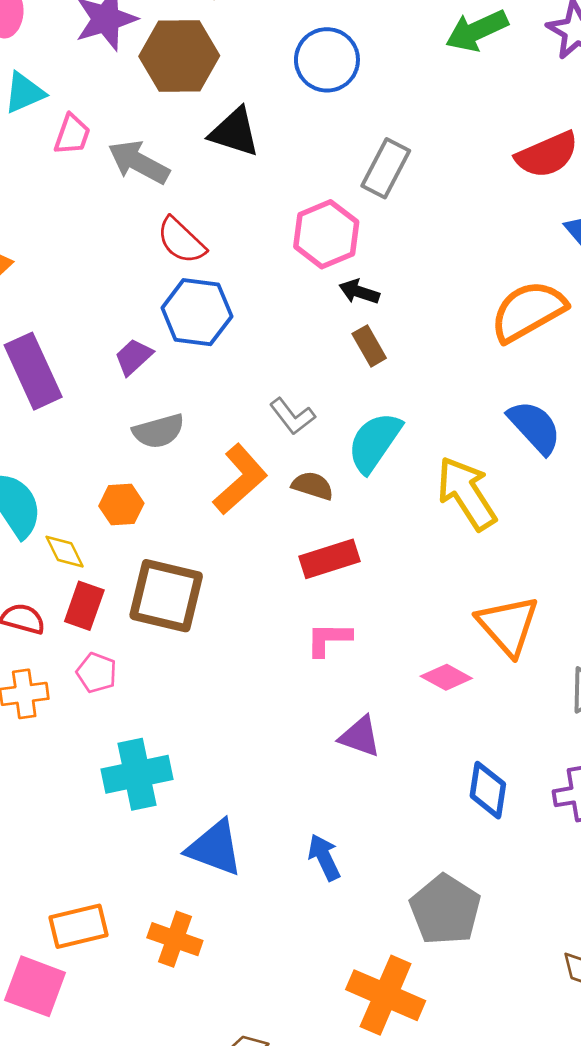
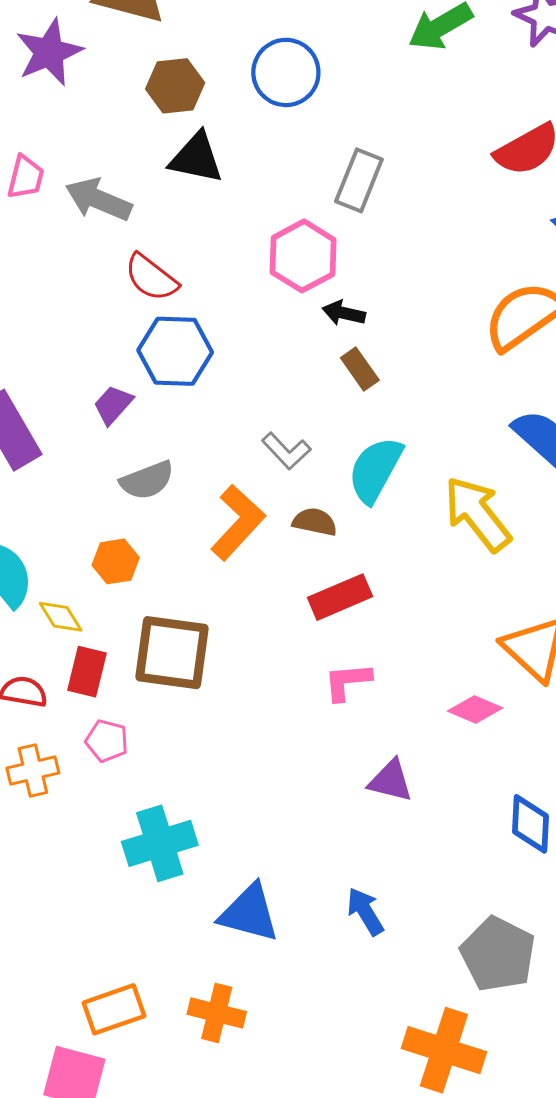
brown hexagon: (179, 56) -> (175, 86), moved, size x0.7

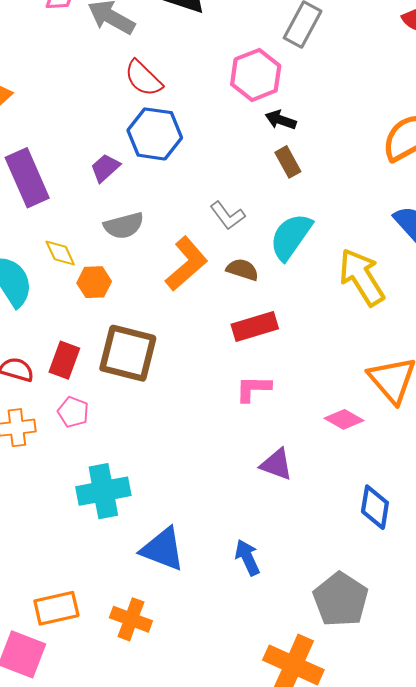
yellow diamond: (61, 617) -> (60, 253), moved

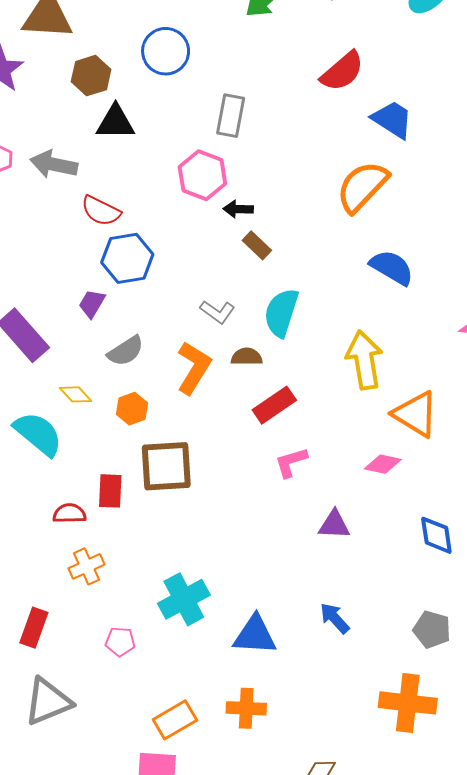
yellow arrow: (362, 277) -> (364, 360), moved, turned 40
orange hexagon: (94, 282) -> (132, 409), moved
pink pentagon: (73, 412) -> (120, 642), moved
gray pentagon: (341, 599) -> (432, 630), size x0.7

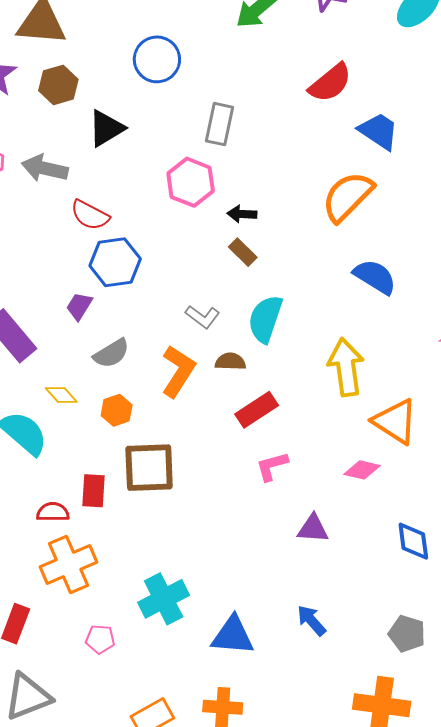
brown hexagon: (91, 76) -> (58, 85), moved
black triangle: (115, 122) -> (106, 128), turned -33
black arrow: (238, 209) -> (242, 214), moved
orange cross: (87, 566) -> (69, 564), size x1.6

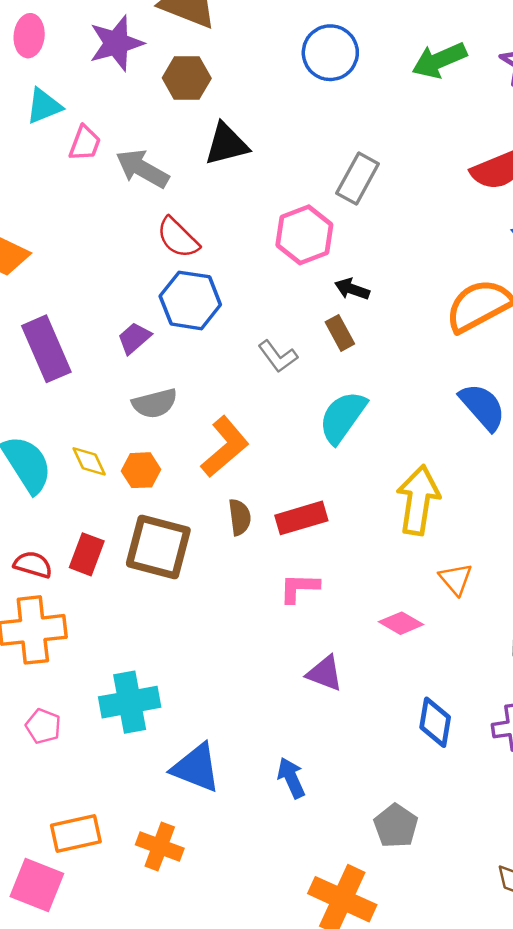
blue circle: (157, 59) -> (330, 53), moved
gray L-shape: (203, 317) -> (278, 356), moved
brown semicircle: (230, 362) -> (240, 517), moved, turned 64
yellow diamond: (61, 395) -> (89, 461), moved
orange triangle: (395, 421) -> (456, 579), size x0.6

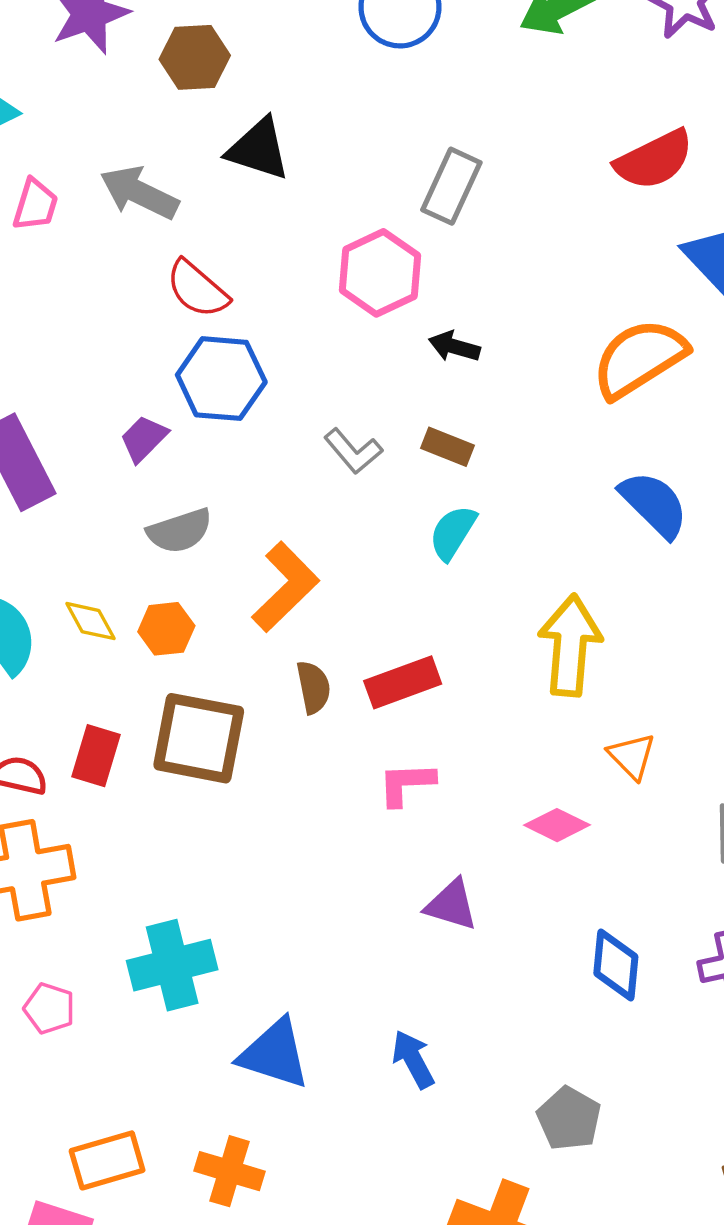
pink trapezoid: (85, 143) -> (35, 205), moved
black triangle: (226, 144) -> (258, 149), turned 36
brown rectangle: (340, 333) -> (448, 447), moved, turned -36
cyan semicircle: (343, 417) -> (453, 533), size x0.7

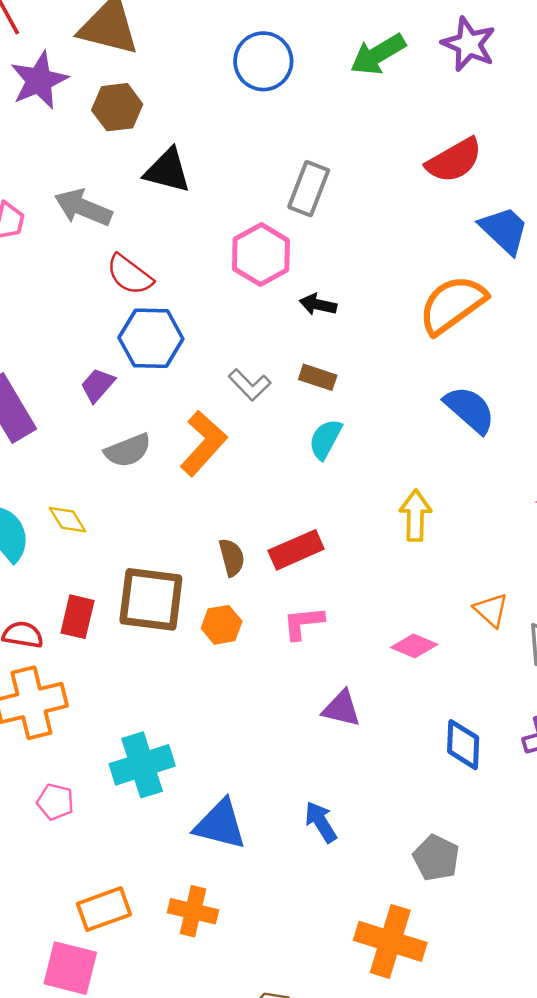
orange L-shape: (285, 587) -> (203, 443), moved
orange hexagon: (166, 629) -> (222, 625), moved
yellow arrow: (570, 645) -> (415, 515), size x0.7
orange triangle: (632, 756) -> (491, 610), moved

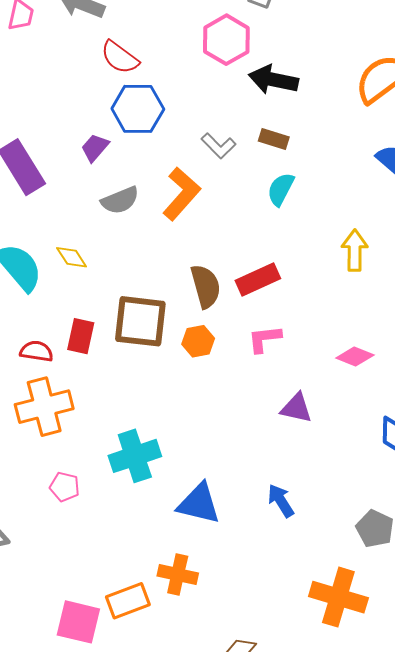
black arrow: (318, 305) -> (273, 80), size x1.6
brown semicircle: (232, 557) -> (206, 286), size x1.4
orange rectangle: (104, 909) -> (128, 601), moved

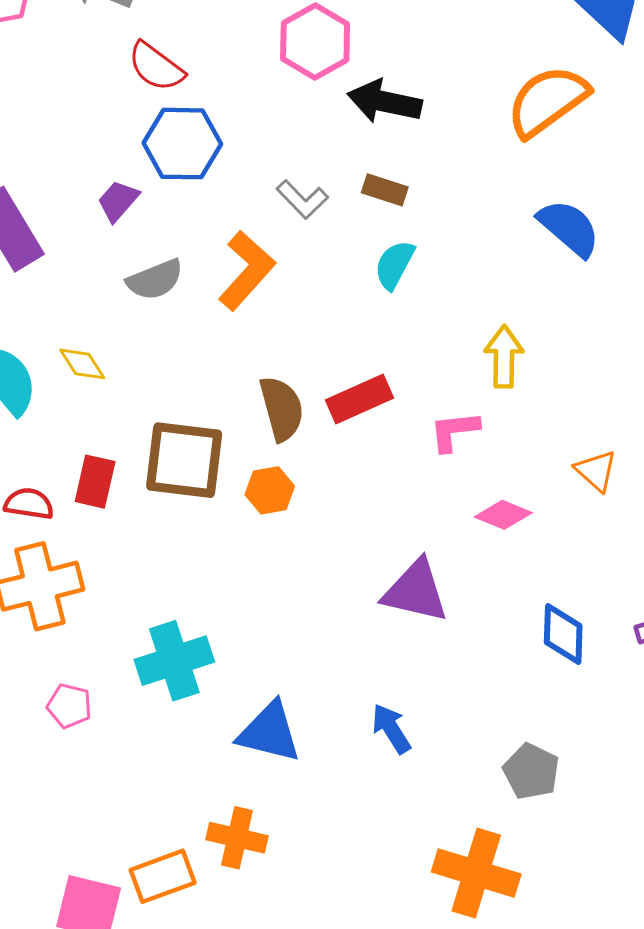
pink L-shape: (264, 339) -> (454, 431), moved
purple triangle: (296, 408) -> (416, 591), size x1.4

